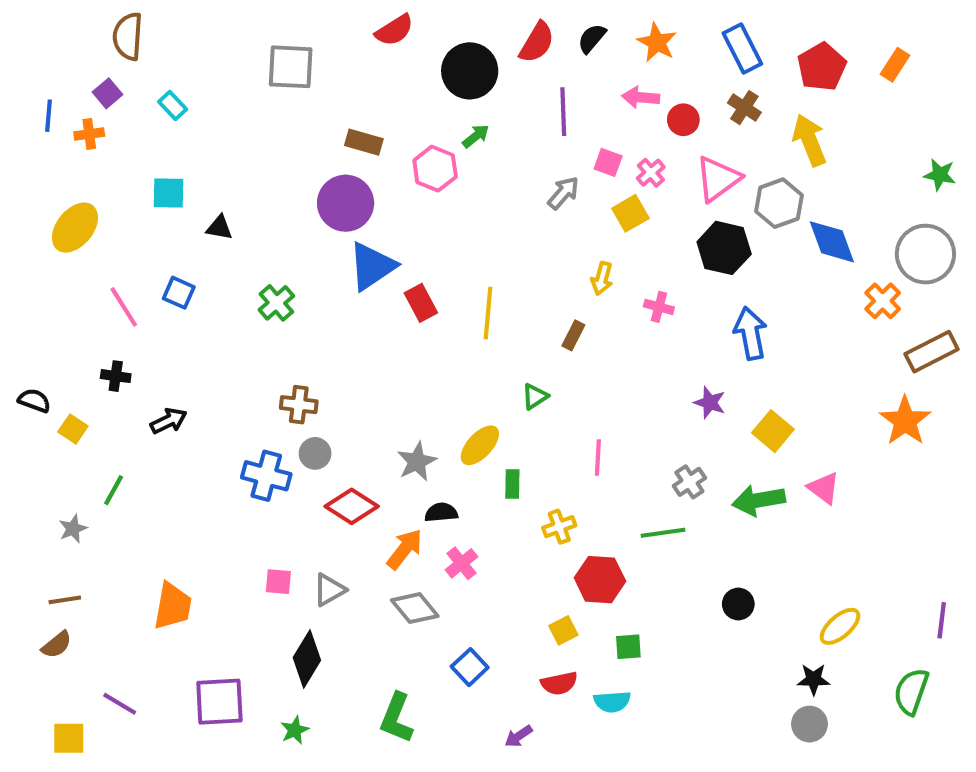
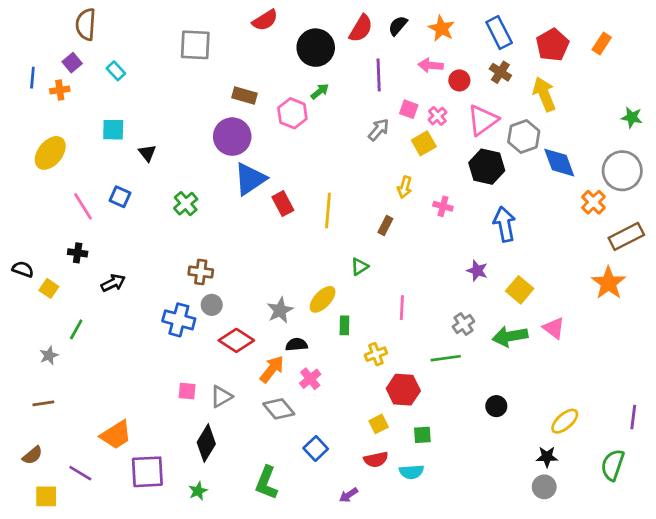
black triangle: (219, 228) -> (147, 153), turned 42
orange trapezoid: (173, 606) -> (116, 435), moved, turned 48
brown semicircle: (57, 645) -> (32, 455), moved

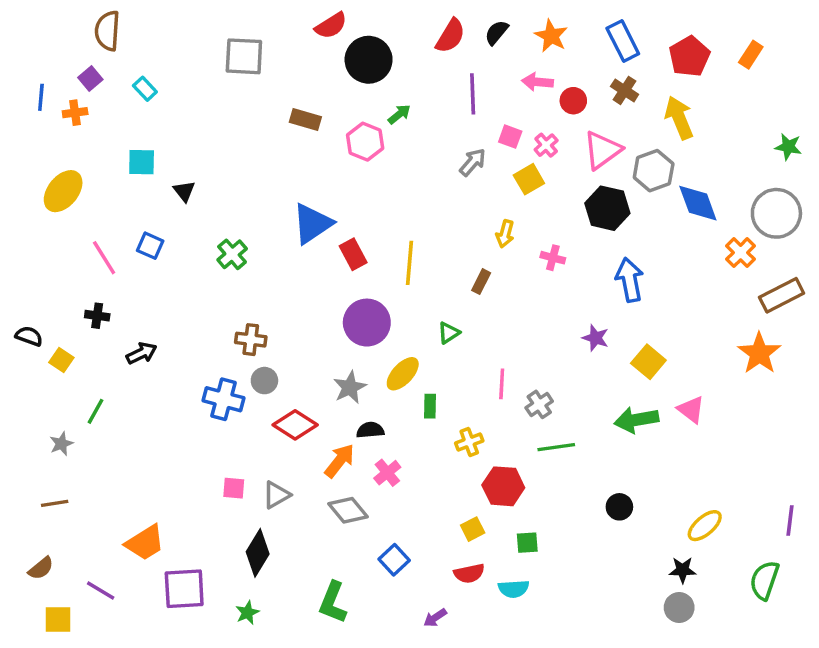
black circle: (316, 48) -> (369, 60), moved
purple circle: (232, 137) -> (367, 323), moved
gray cross: (463, 324) -> (539, 404), moved

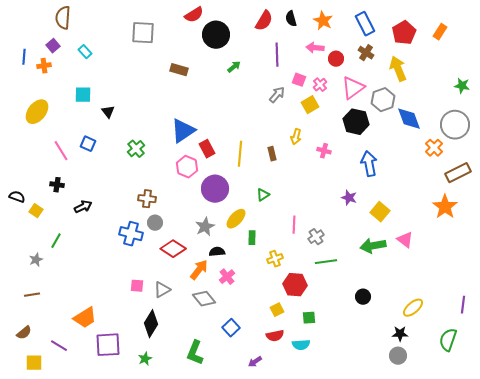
black semicircle: (497, 32) -> (291, 19), turned -56
pink hexagon: (365, 142) -> (187, 167), moved
brown rectangle: (481, 282) -> (272, 154), moved, turned -40

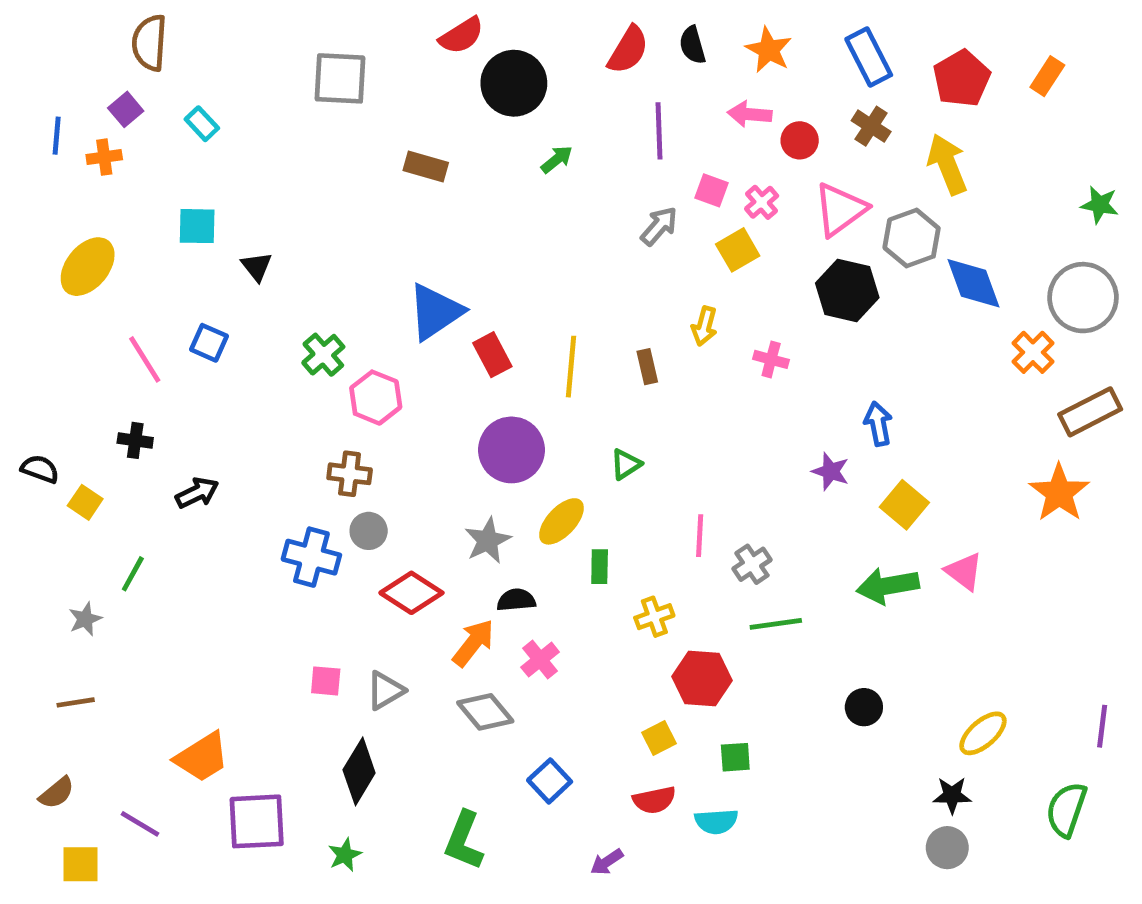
blue arrow: (369, 164) -> (878, 424), moved, size x0.7
pink hexagon: (187, 167) -> (376, 398), moved

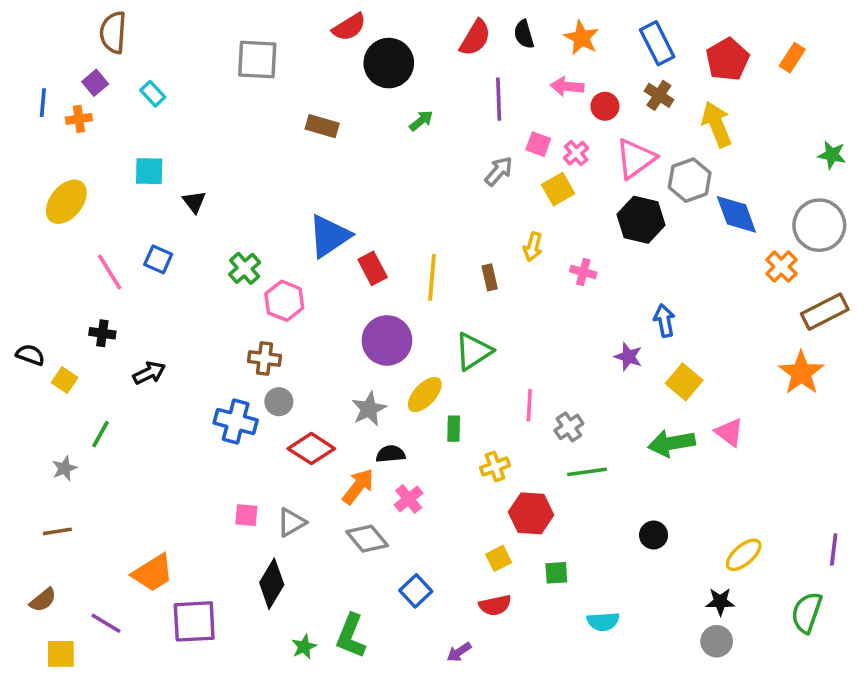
green triangle: (626, 464) -> (473, 351), size x1.6
cyan semicircle: (716, 821) -> (603, 621), moved
green star: (345, 855) -> (304, 647), moved

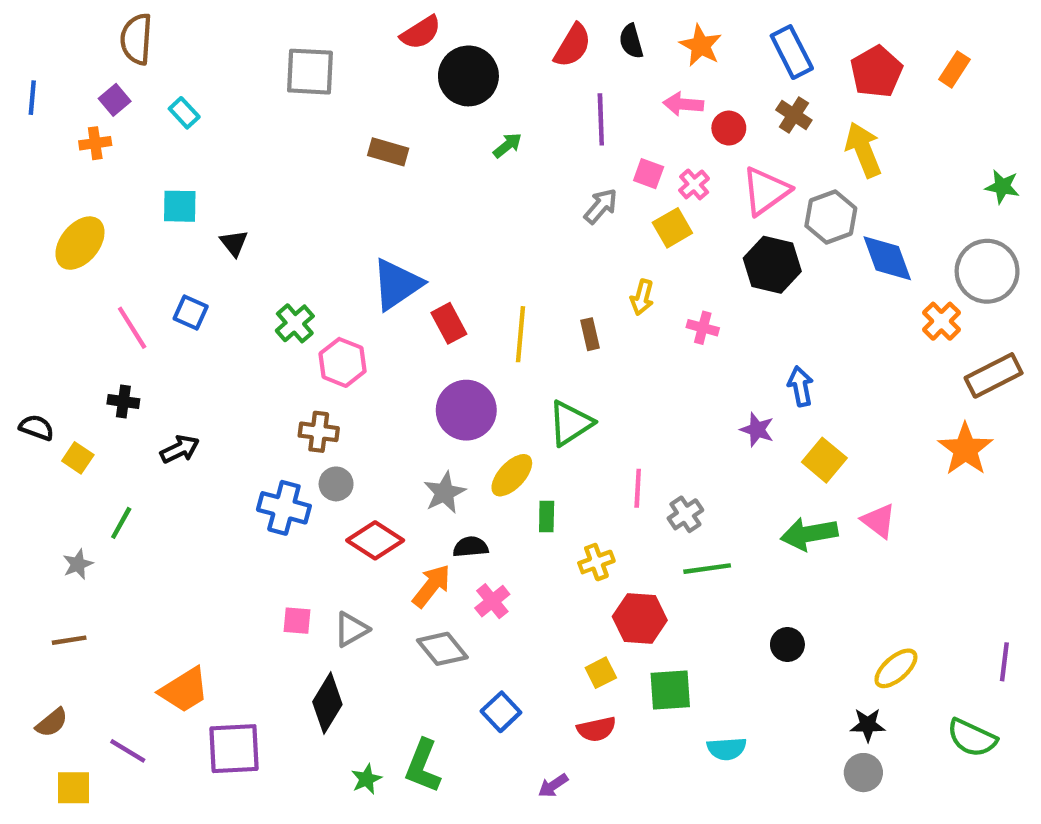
blue line: (43, 103) -> (32, 98), moved
green square: (556, 573) -> (670, 690), size x1.5
green semicircle: (807, 612) -> (972, 738), turned -84

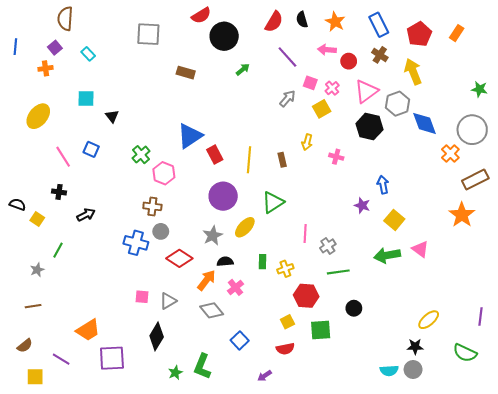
purple line: (601, 119) -> (287, 57), turned -40
green rectangle: (547, 516) -> (262, 262), moved
black circle: (787, 645) -> (354, 308), moved
cyan semicircle: (727, 749) -> (389, 371), moved

